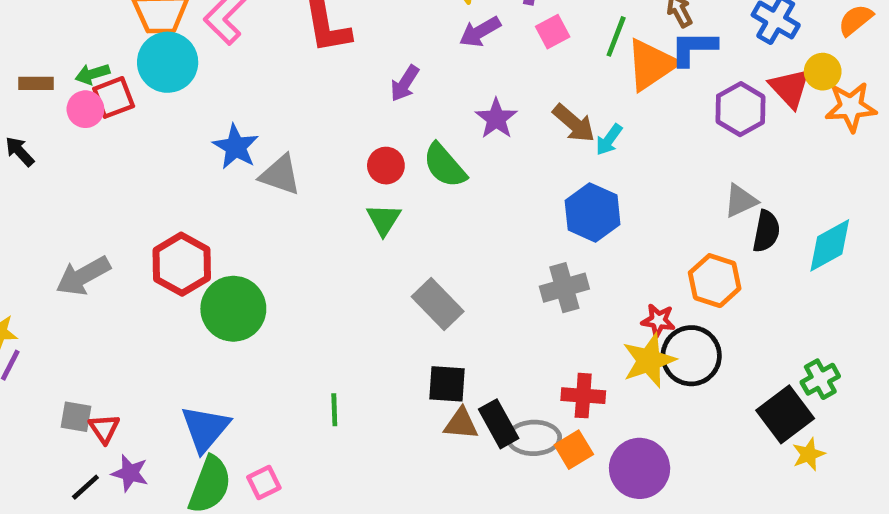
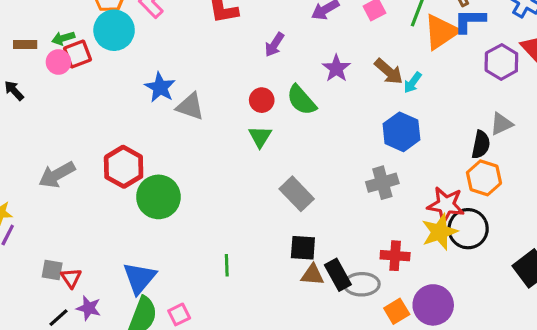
black semicircle: (766, 231) -> (481, 145), moved
red star: (658, 320) -> (446, 205), size x1.6
orange square: (574, 450) -> (397, 311), moved

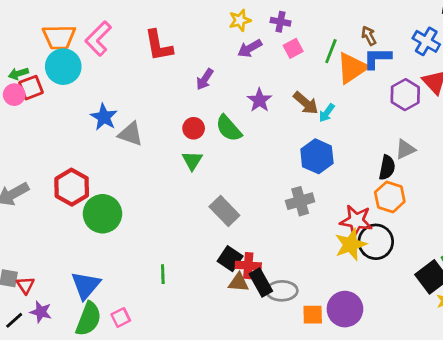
black square: (303, 248) -> (230, 259), turned 30
red cross: (395, 256) -> (248, 266), moved
orange square: (397, 311) -> (313, 315), turned 30

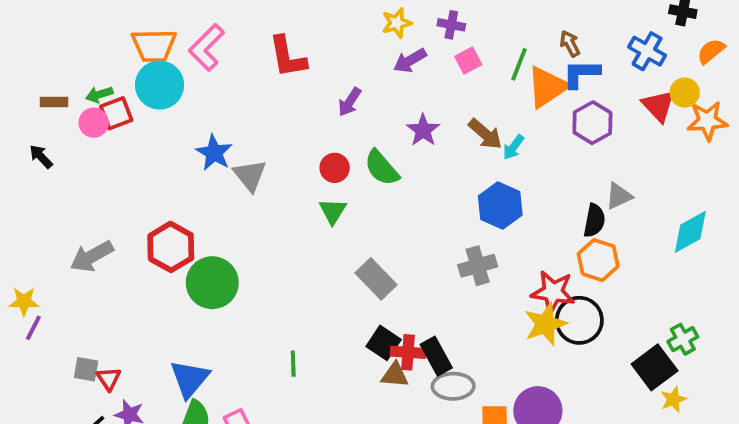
purple hexagon: (405, 95) -> (592, 123), moved
gray triangle: (131, 134) -> (250, 175), turned 32
black rectangle: (261, 282) -> (436, 356), moved

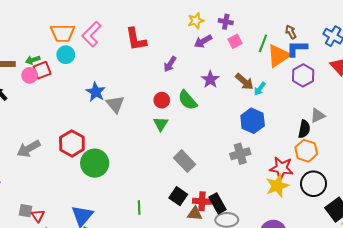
cyan circle: (160, 85) -> (66, 55), size x0.7
black circle: (579, 320) -> (313, 184), moved
black square: (384, 343) -> (178, 196), moved

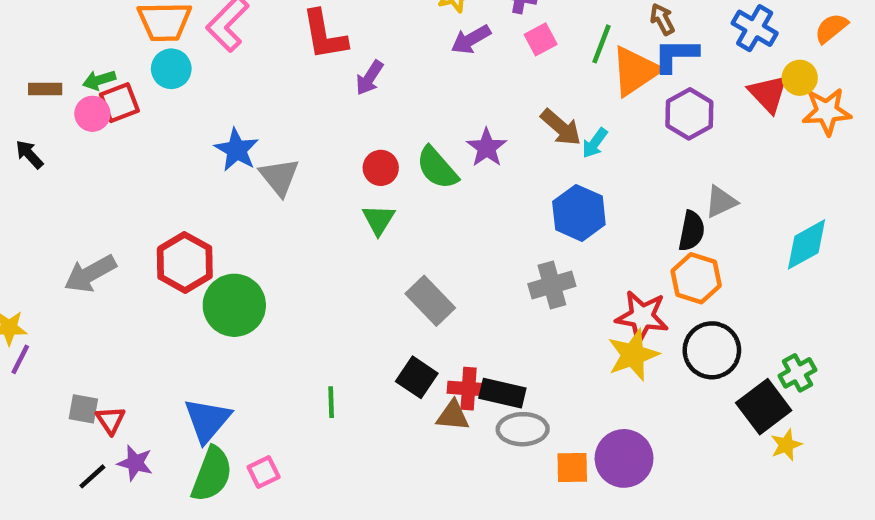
purple arrow: (170, 64) -> (369, 78), moved
purple star: (210, 79) -> (487, 148), moved
black rectangle: (217, 203) -> (502, 393), turned -48

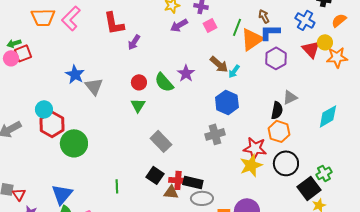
cyan circle: (171, 69) -> (44, 109), moved

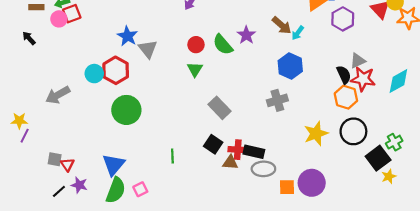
black semicircle: (277, 110) -> (344, 75), turned -36
red hexagon: (52, 124) -> (116, 70), moved
red star: (255, 148) -> (363, 79), moved

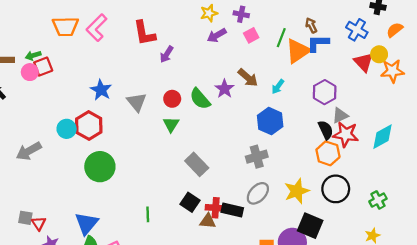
purple hexagon: (343, 19) -> (325, 92), moved
brown arrow: (282, 25) -> (248, 78), moved
gray triangle: (148, 49) -> (137, 102), moved
black square: (378, 158) -> (310, 226), moved, turned -30
gray ellipse: (263, 169) -> (258, 193), moved, turned -45

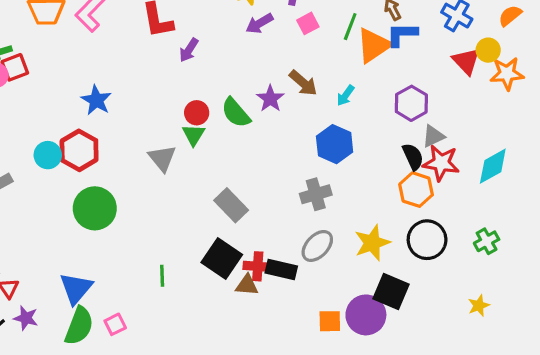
gray triangle: (137, 102) -> (162, 158), moved
green triangle: (171, 124) -> (194, 135), moved
green cross: (378, 200) -> (487, 241), moved
black square: (190, 202) -> (222, 259), size x1.4

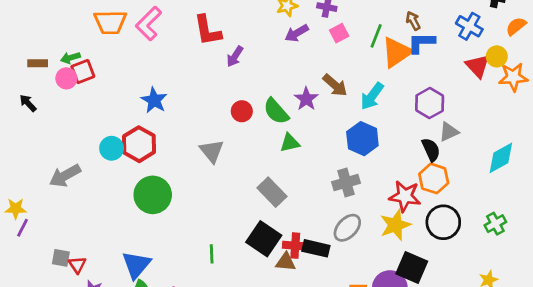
cyan arrow: (346, 96) -> (372, 96), size x1.5
green triangle: (194, 135) -> (290, 143), moved, turned 45
red star: (441, 163) -> (405, 196), moved

